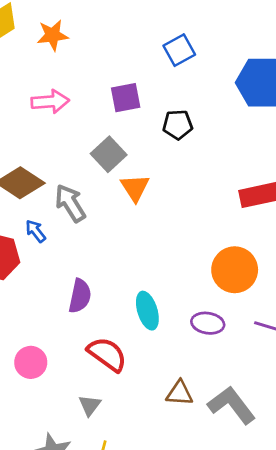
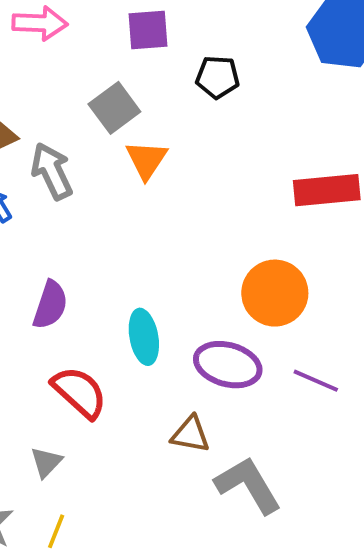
purple ellipse: (208, 323) -> (228, 365), size x1.4
brown triangle: (180, 393) -> (190, 434), moved

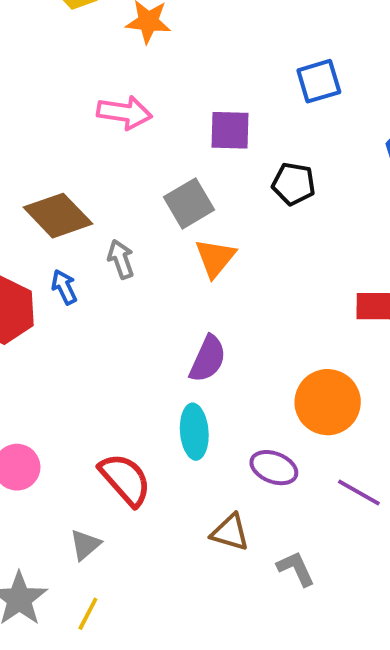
gray arrow: (52, 171) -> (121, 259), size x0.7
purple semicircle: (50, 305) -> (208, 359), moved
purple ellipse: (228, 365) -> (274, 468), size x0.7
gray L-shape: (248, 485) -> (296, 569), moved, size x0.6

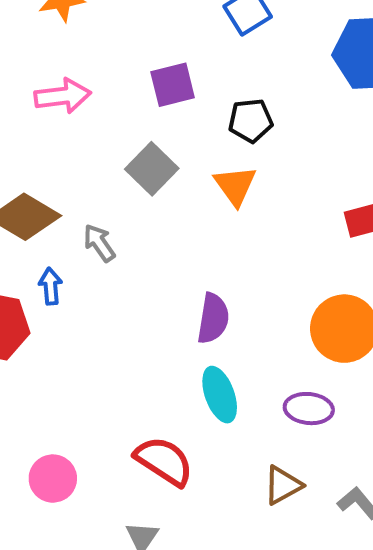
orange triangle: (215, 258) -> (235, 186), moved
blue arrow: (64, 287) -> (50, 286), turned 36
brown triangle: (230, 532) -> (283, 485), turned -30

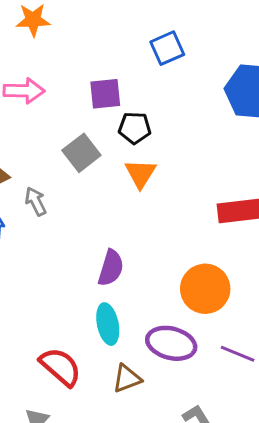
black pentagon: (251, 121) -> (135, 128), moved
purple ellipse: (309, 409) -> (171, 343), size x1.4
brown triangle: (283, 485) -> (127, 379), moved

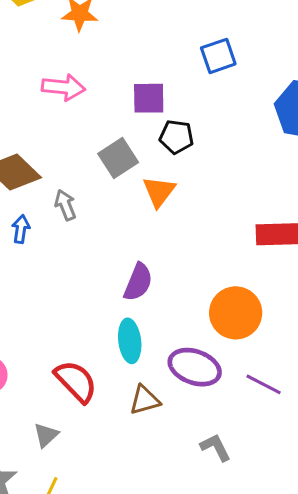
orange triangle: (140, 174) -> (159, 192), moved

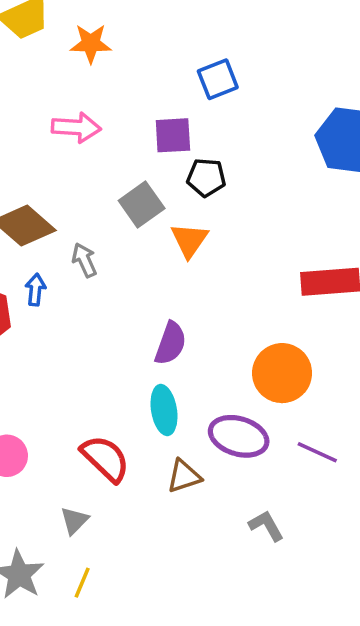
blue square: (218, 56) -> (218, 79), moved

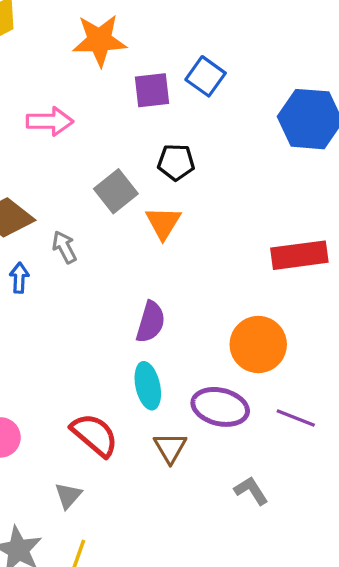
orange star: (91, 43) -> (99, 40), moved, size x1.4
blue square: (218, 79) -> (206, 76), moved, turned -30
purple square: (173, 135) -> (152, 90), moved
brown triangle: (184, 476) -> (170, 448), turned -39

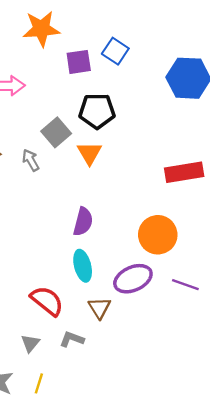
black pentagon: (176, 162) -> (97, 111), size x1.4
gray arrow: (64, 247) -> (31, 160), moved
purple ellipse: (220, 407) -> (133, 279), turned -36
gray L-shape: (251, 491) -> (72, 339), moved, turned -35

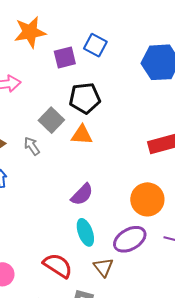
orange triangle: (89, 153) -> (82, 135), turned -50
purple semicircle: (83, 222) -> (82, 194), turned 35

